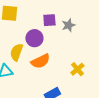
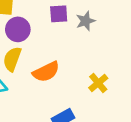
purple circle: (34, 38) -> (18, 29), moved

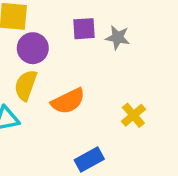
gray star: (86, 21) -> (118, 38), turned 30

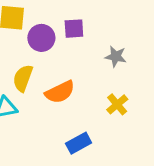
gray star: (118, 38) -> (116, 56), moved
purple circle: (33, 48) -> (41, 38), moved

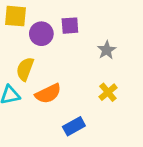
gray star: (116, 56) -> (107, 50), turned 30
orange semicircle: (60, 92) -> (48, 94), moved

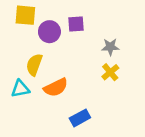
gray star: (107, 50) -> (110, 47), turned 30
yellow cross: (108, 92) -> (110, 72), moved

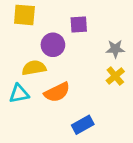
purple circle: (49, 32) -> (53, 45), moved
yellow semicircle: (34, 65) -> (34, 68), turned 60

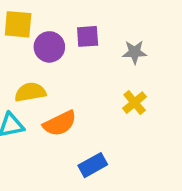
purple circle: (53, 45) -> (49, 47), moved
gray star: (115, 49) -> (135, 52), moved

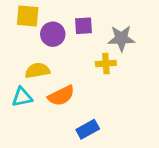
gray star: (135, 52) -> (121, 38), size x1.4
yellow cross: (135, 103) -> (106, 64), moved, turned 36

